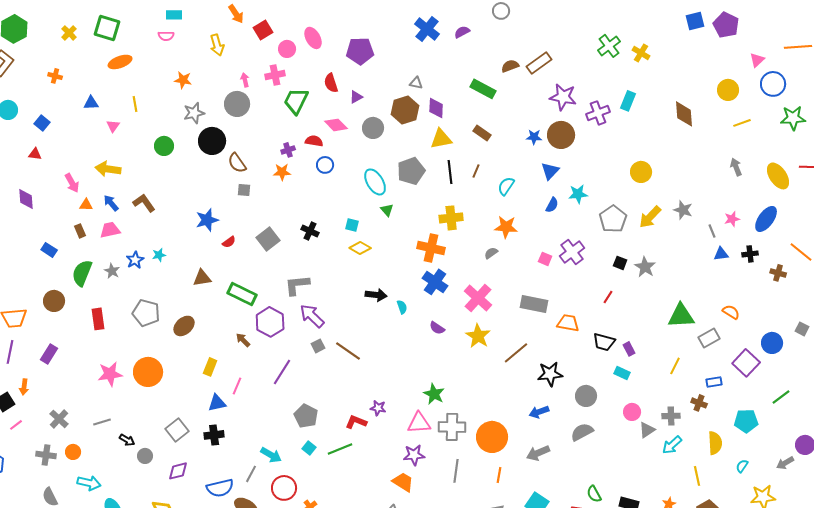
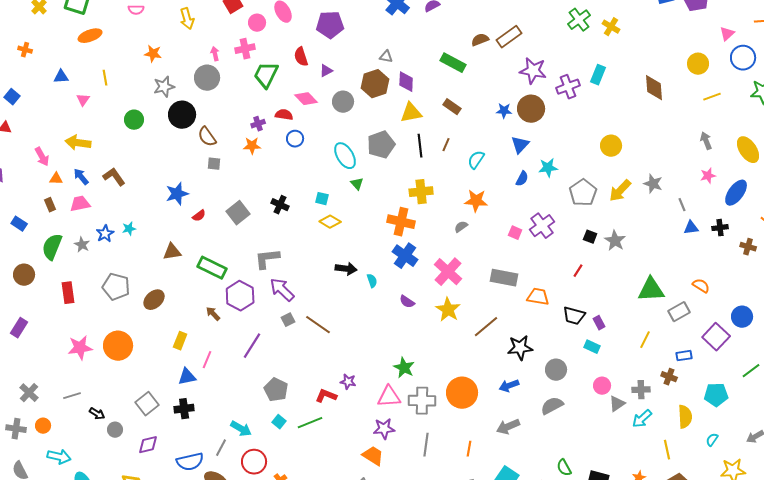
pink star: (732, 219) -> (708, 176), moved
orange circle: (492, 437) -> (462, 393), moved

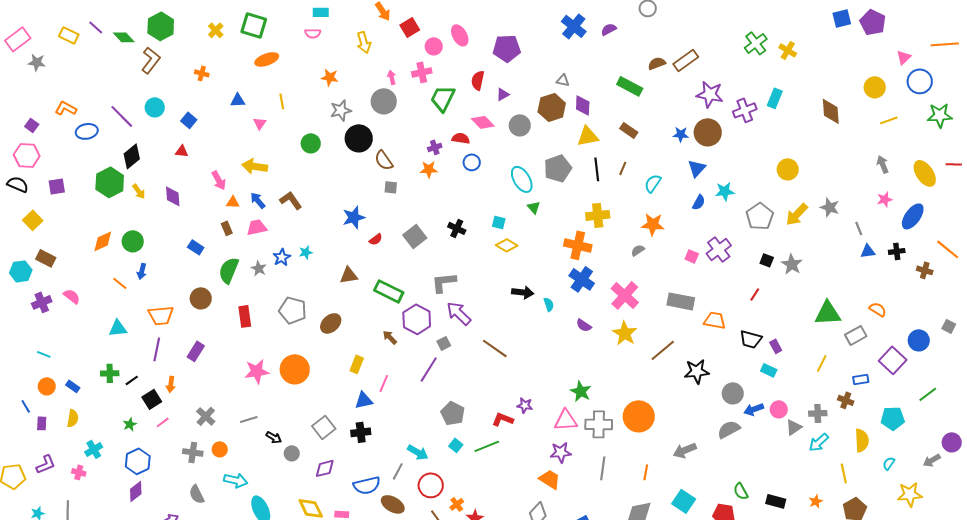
red semicircle: (301, 57) -> (478, 80), turned 30
gray square: (288, 320) -> (444, 343), moved
blue arrow: (509, 386) -> (754, 409), moved

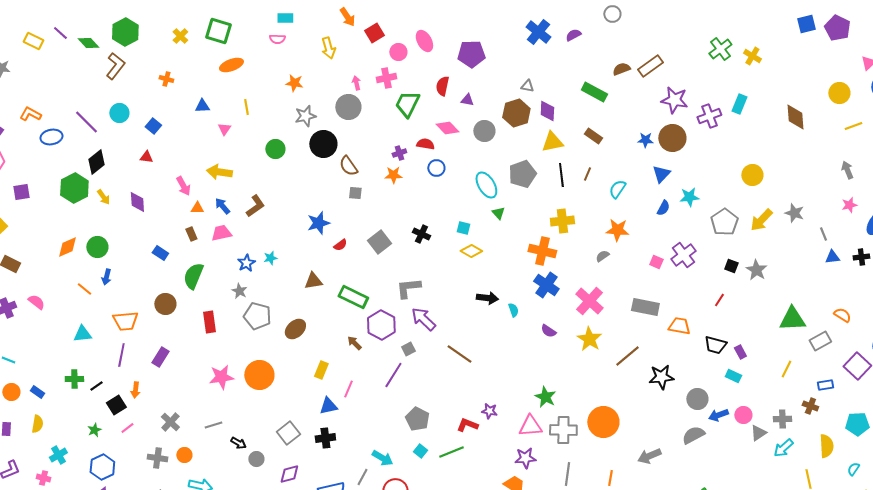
purple triangle: (503, 94) -> (467, 100), turned 40
brown L-shape: (291, 200) -> (255, 206), turned 90
gray star: (259, 268) -> (239, 291), moved

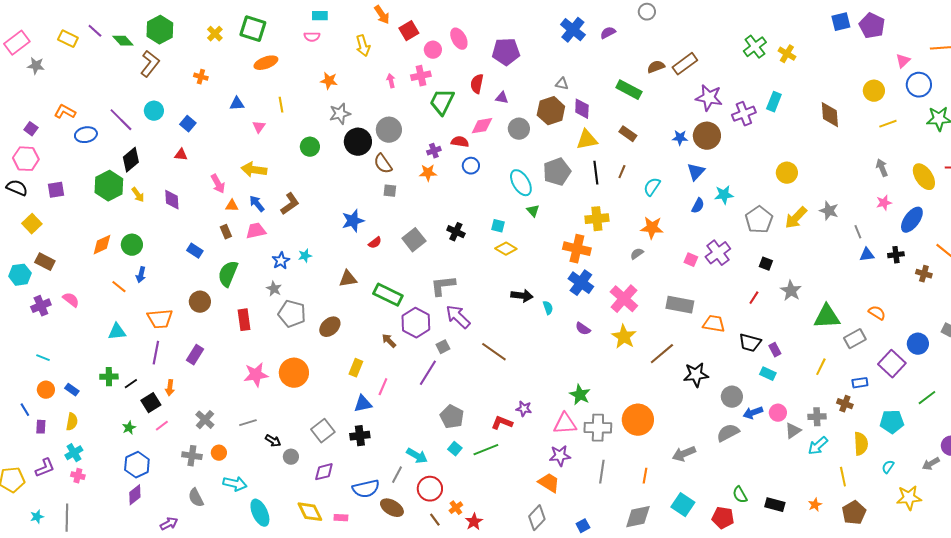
gray circle: (348, 107) -> (389, 130), moved
pink diamond: (447, 128) -> (482, 126), turned -55
gray star: (756, 270) -> (791, 291), moved
cyan cross: (58, 455) -> (74, 453), moved

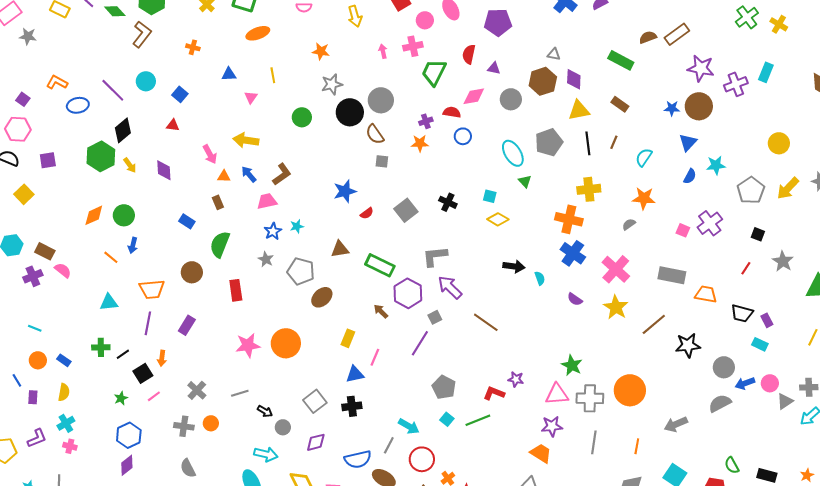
pink trapezoid: (256, 231) -> (267, 201), moved
brown rectangle: (45, 262) -> (45, 251), moved
gray pentagon: (292, 314) -> (301, 271), moved
cyan arrow: (235, 484) -> (266, 454), moved

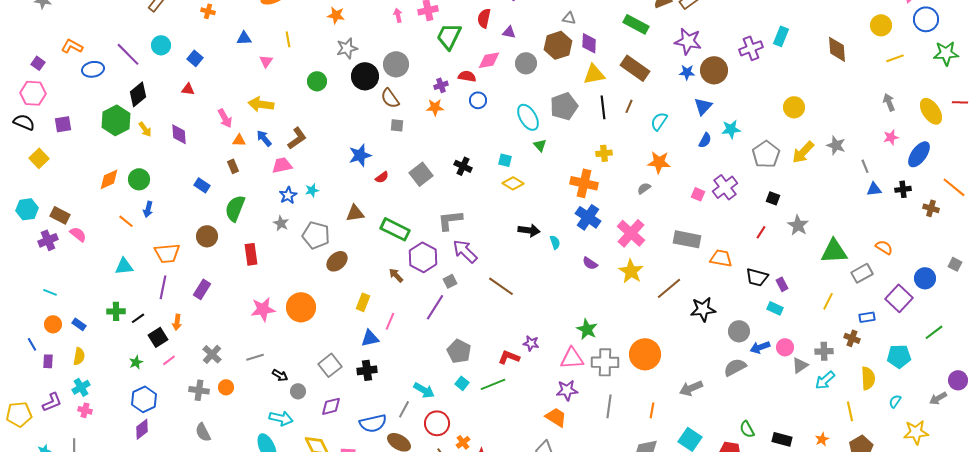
purple star: (701, 68) -> (688, 41), moved
brown rectangle: (620, 104) -> (635, 68), size x1.6
yellow cross: (589, 189) -> (604, 153), size x0.7

